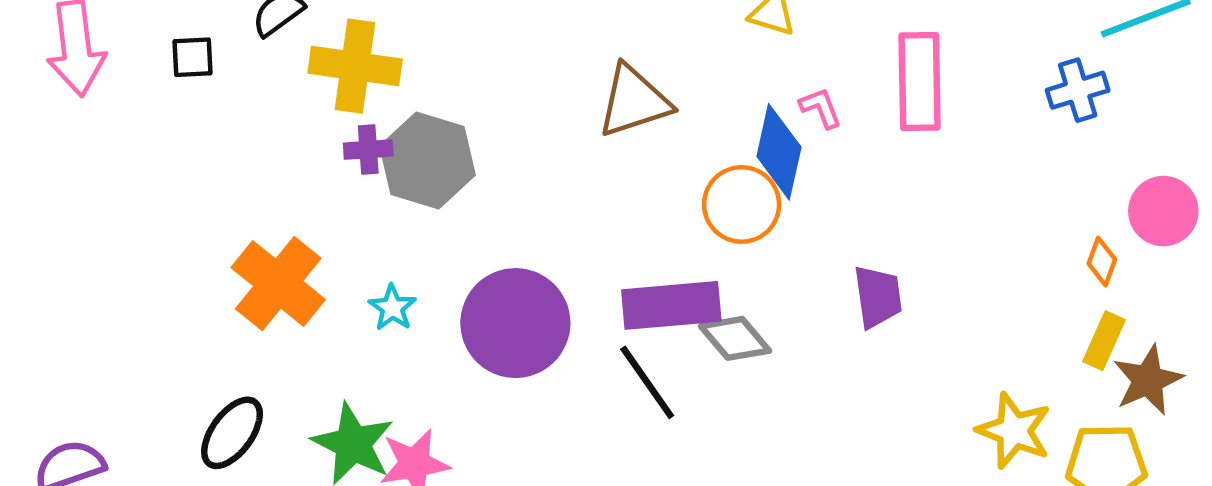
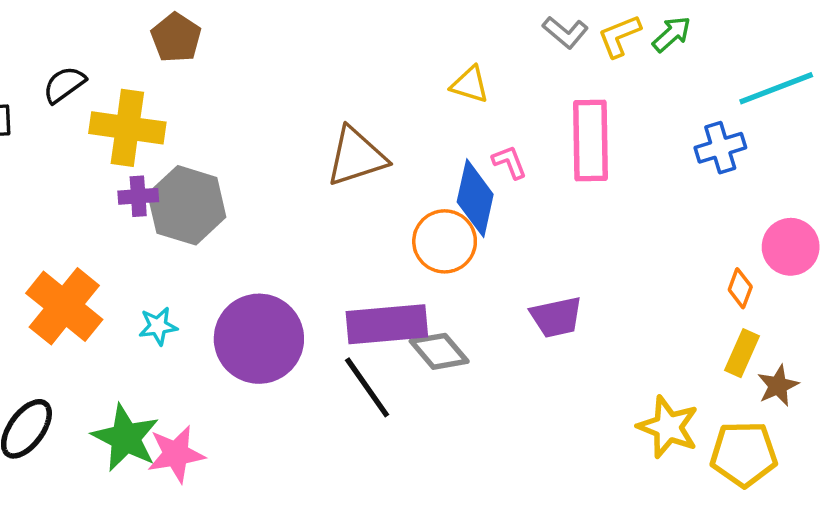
purple trapezoid: (878, 297) -> (556, 317), turned 86
cyan star: (392, 308) -> (158, 326), turned 30
brown star: (1148, 380) -> (778, 386), size x0.7

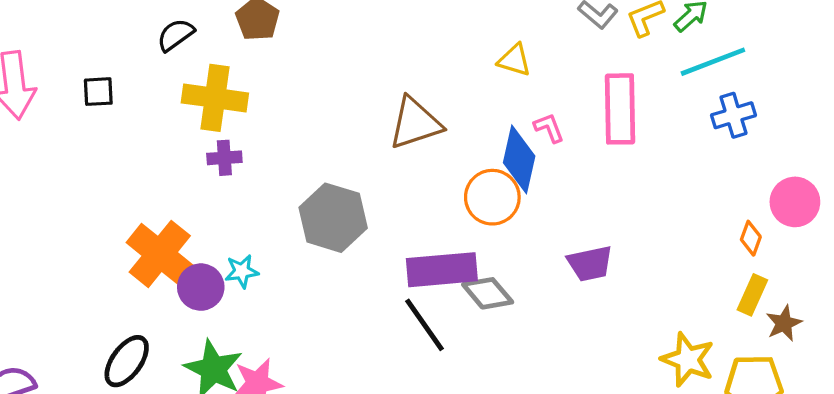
black semicircle: (64, 85) -> (176, 35), moved
cyan line: (776, 88) -> (713, 62), moved
gray hexagon: (187, 205) -> (333, 218), moved
purple circle: (259, 339) -> (201, 287), moved, size x0.6

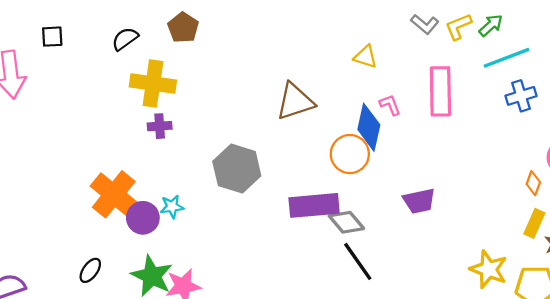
black square: (98, 92) -> (52, 37), moved
black line: (425, 325) -> (358, 261), moved
black ellipse: (127, 361) -> (90, 270), size x0.7

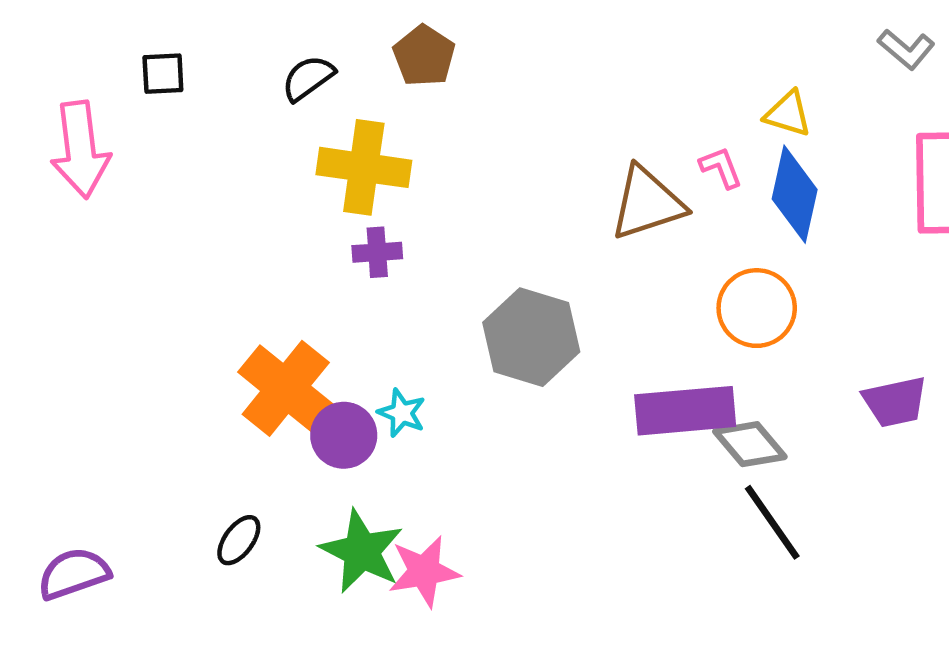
pink L-shape: (390, 105) -> (721, 167), moved
blue diamond: (369, 127) -> (795, 194), moved
cyan star: (172, 207) -> (402, 413), turned 30

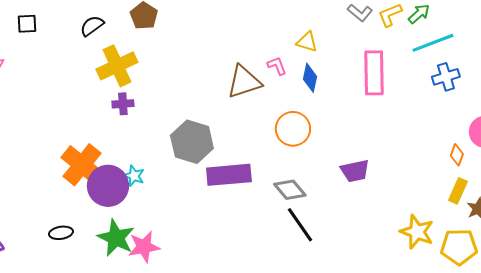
yellow cross: (364, 167) -> (117, 66), turned -33
blue diamond: (795, 194) -> (310, 78), size x0.7
purple rectangle: (685, 411) -> (229, 175), moved
purple circle: (344, 435) -> (108, 186), size x1.4
black ellipse: (239, 540) -> (61, 233), turned 45

